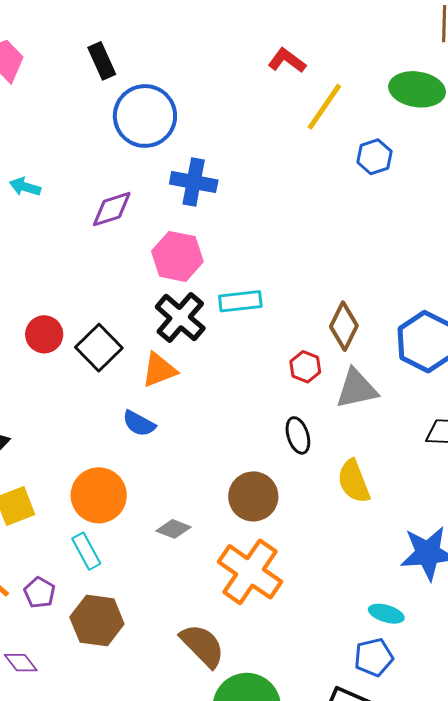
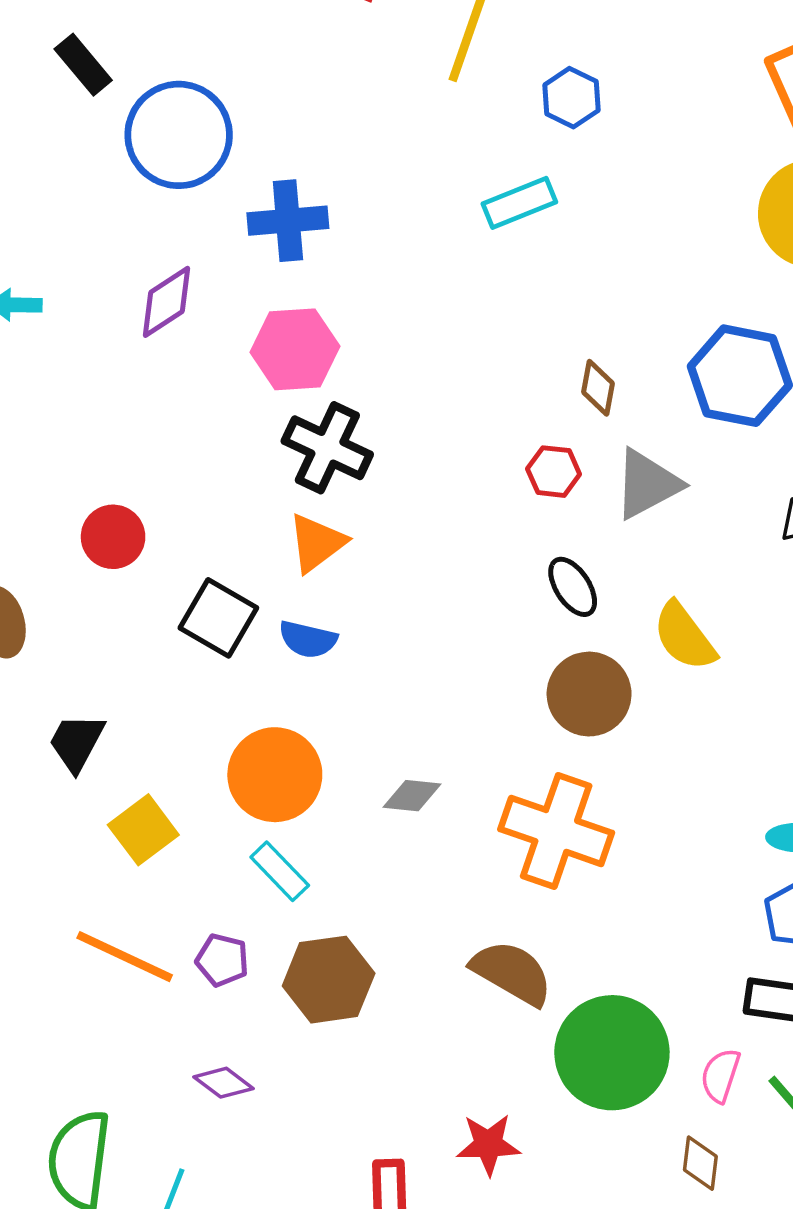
cyan rectangle: (240, 301) -> (519, 203), moved
brown diamond: (344, 326) -> (598, 388), size x0.7
black square: (99, 348) -> (218, 618), moved
brown circle: (253, 496) -> (589, 694), moved

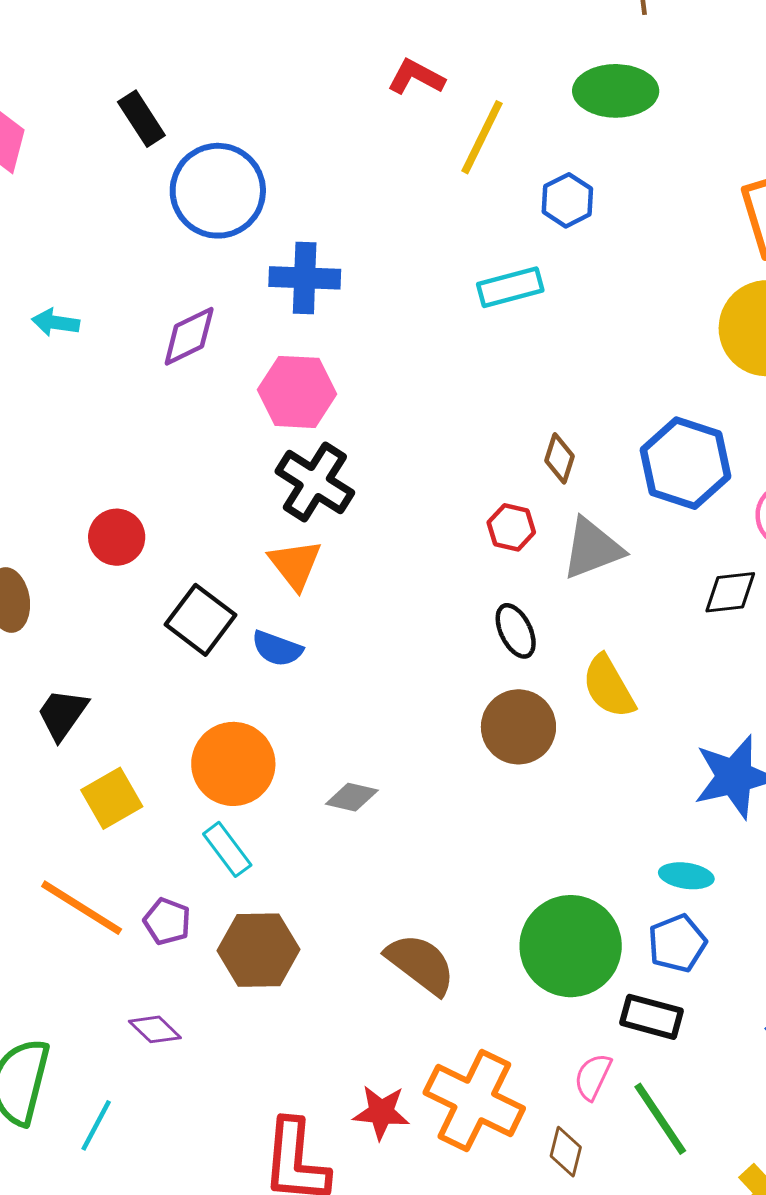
orange triangle: (317, 543) -> (295, 564), turned -38
orange cross: (556, 831) -> (474, 1100), moved
green circle: (612, 1053) -> (571, 946), moved

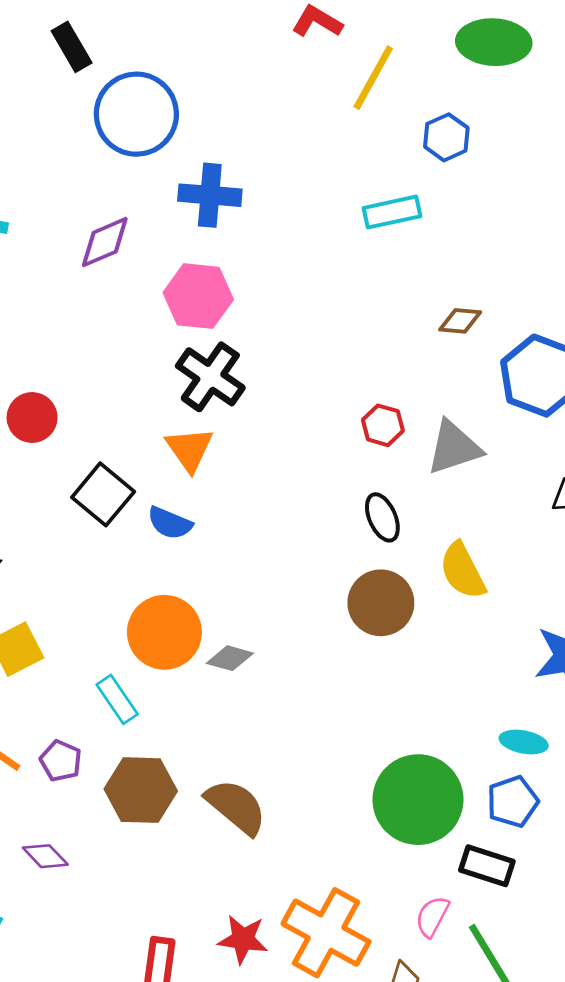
brown diamond: (559, 458) -> (460, 321), moved, turned 75
orange circle: (233, 764) -> (164, 632), moved
brown semicircle: (421, 964) -> (236, 807), moved

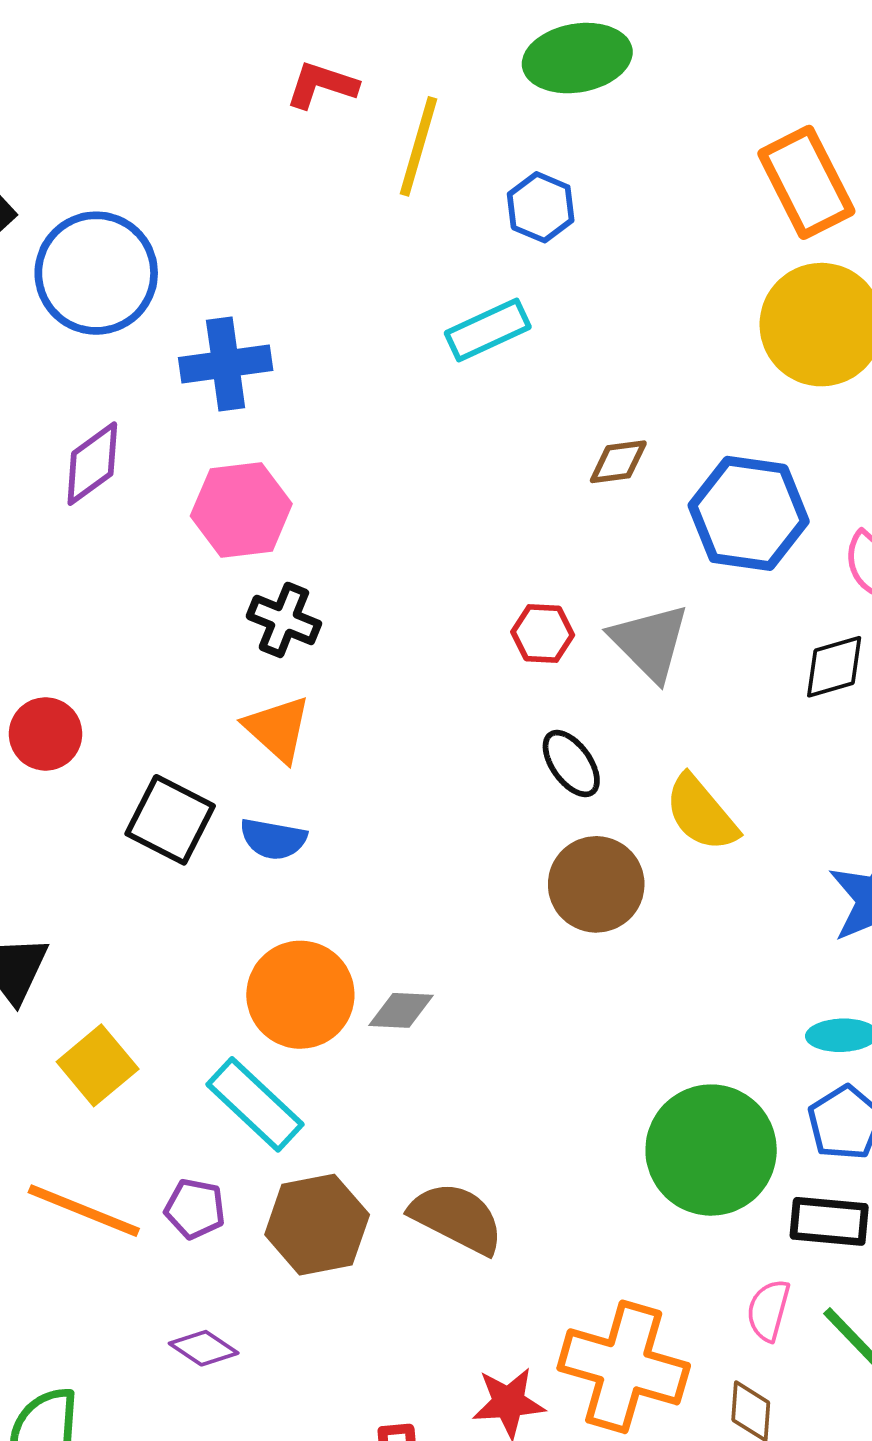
black cross: (210, 377) -> (284, 620), size x0.7
gray triangle: (454, 447) -> (650, 642), turned -44
cyan rectangle: (117, 699) -> (255, 1104), size x1.4

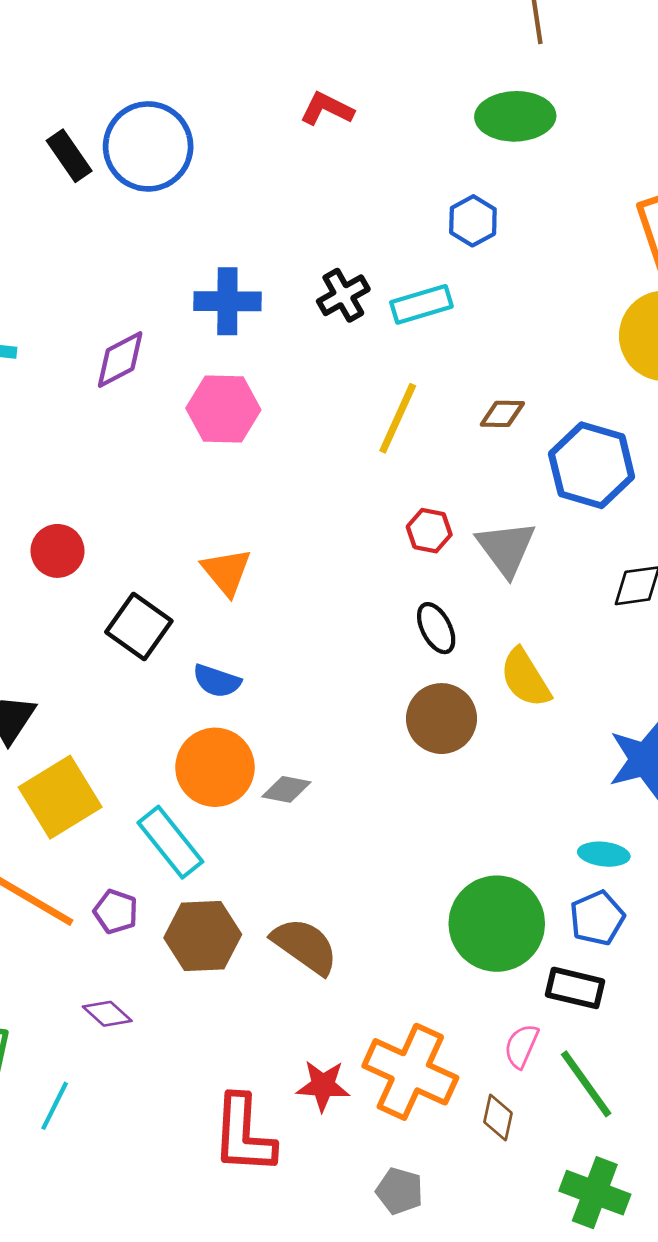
yellow line: (418, 146) -> (398, 418), moved
blue circle: (96, 273) -> (148, 146), moved
black cross: (284, 620) -> (343, 295), moved, turned 30
blue semicircle: (273, 839) -> (217, 681), moved
yellow square: (98, 1065) -> (60, 797), size x1.4

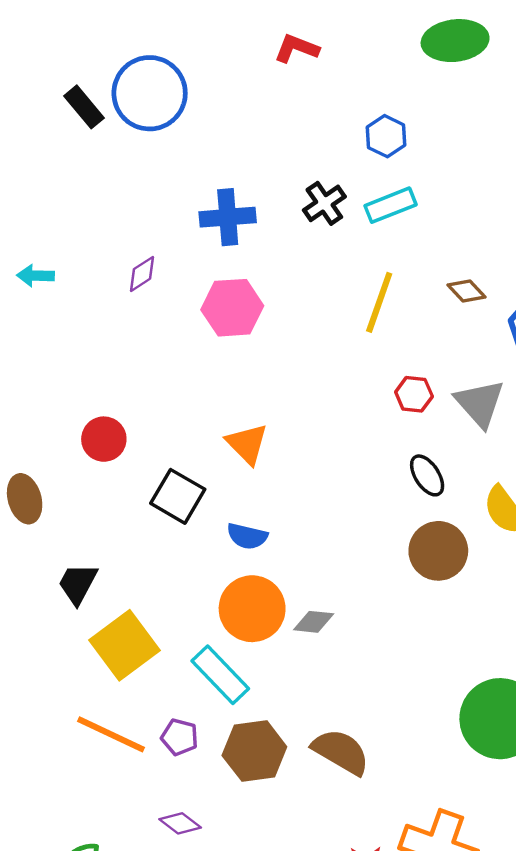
blue hexagon: (473, 221) -> (386, 136), moved
purple diamond: (120, 360) -> (142, 274), size x0.7
brown diamond: (502, 414) -> (467, 291), turned 51

